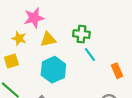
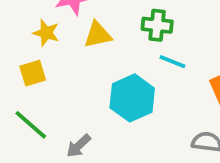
cyan line: (90, 55) -> (172, 62), turned -32
cyan hexagon: (53, 70) -> (132, 98), moved

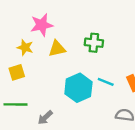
cyan line: (172, 62) -> (106, 82), moved
green line: (31, 125) -> (16, 104), turned -40

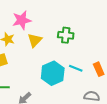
yellow triangle: (57, 49) -> (35, 40), turned -35

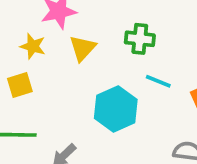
cyan line: (76, 68) -> (158, 81), moved

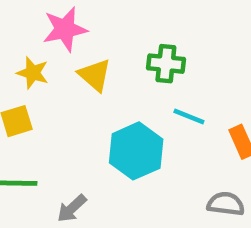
yellow triangle: (83, 48) -> (95, 75), turned -32

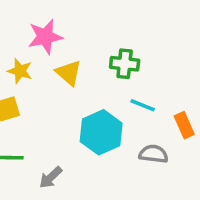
gray semicircle: (226, 204) -> (153, 154), moved

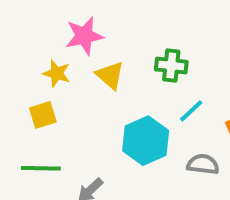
cyan line: (143, 105) -> (191, 111), turned -65

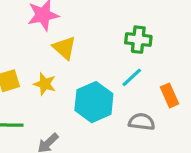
green cross: (171, 66) -> (138, 40), moved
yellow star: (57, 73) -> (45, 84), moved

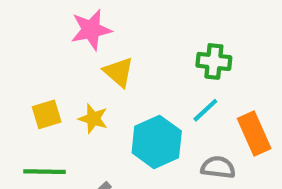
orange rectangle: (170, 95) -> (254, 133), size x1.4

